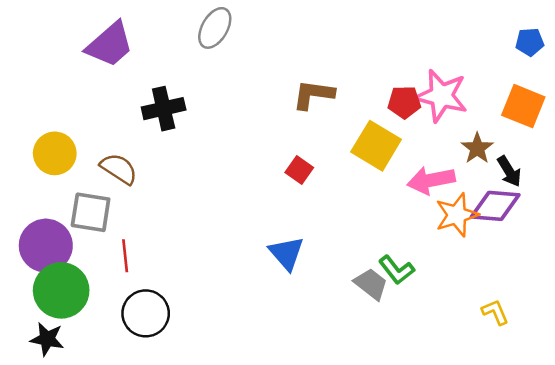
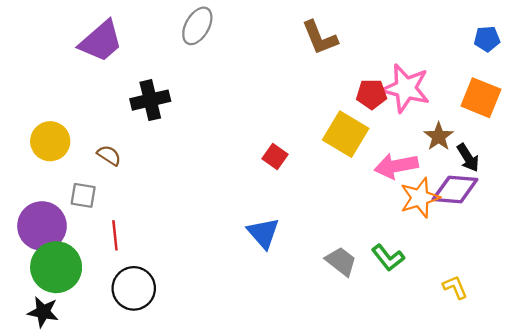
brown L-shape: (313, 94) -> (320, 38), moved, turned -120
brown semicircle: (119, 169) -> (109, 155), size x0.7
gray square: (91, 212) -> (83, 195), size x0.7
green L-shape: (397, 270) -> (388, 258), moved

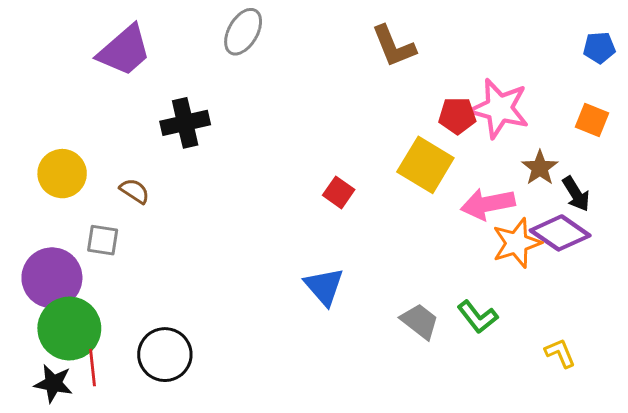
orange square: (481, 98) -> (592, 120), size x0.7
purple diamond: (455, 189) -> (560, 233), turned 30
red line: (115, 235) -> (93, 368), moved

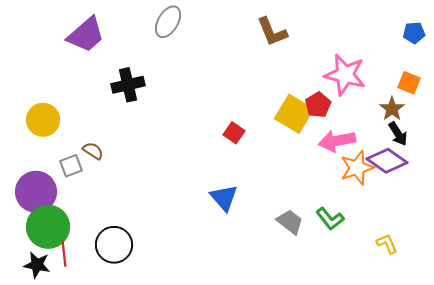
red pentagon: (457, 116) -> (318, 105), moved, turned -30
brown star: (540, 168) -> (392, 109), moved
brown semicircle: (134, 191) -> (93, 151), moved
gray square: (103, 240) -> (71, 166), turned -30

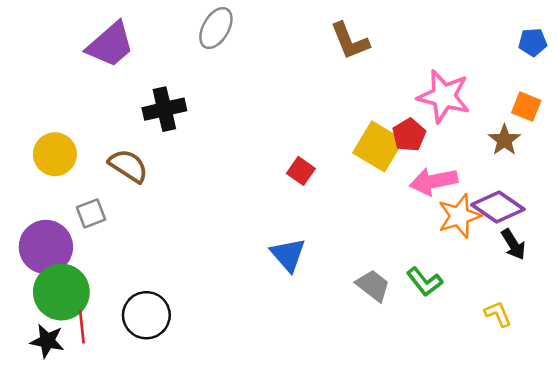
black arrow: (398, 134) -> (513, 244), moved
brown semicircle: (93, 151) -> (128, 166), moved, size x1.5

